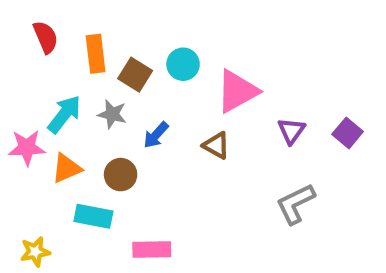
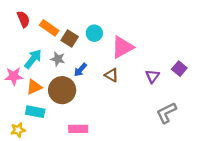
orange rectangle: (96, 54) -> (49, 28), turned -48
purple triangle: (291, 131) -> (152, 76), moved
brown circle: (121, 175) -> (62, 90), size x1.6
gray L-shape: (295, 204) -> (166, 113), moved
cyan rectangle: (93, 216) -> (35, 112), moved

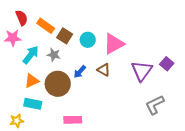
cyan circle: (94, 33) -> (88, 40), moved
blue arrow: (80, 70) -> (80, 72), moved
pink star: (14, 76) -> (13, 38), moved
purple triangle: (152, 76) -> (142, 71), size x1.6

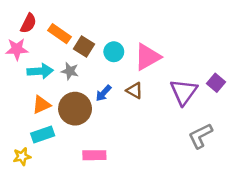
red semicircle: (22, 18) -> (28, 23), turned 49
cyan arrow: (31, 55) -> (40, 71), turned 48
cyan rectangle: (33, 104) -> (43, 135), turned -30

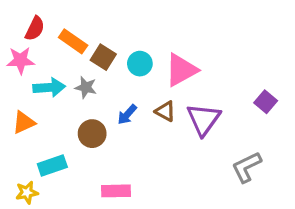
purple triangle: (184, 92) -> (204, 119), moved
orange triangle: (41, 105) -> (24, 122), moved
brown circle: (75, 109) -> (92, 134), size x0.7

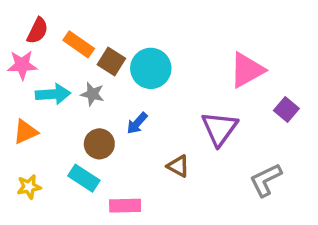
cyan circle: (140, 64) -> (151, 68), size x1.5
pink triangle: (181, 70) -> (247, 70), moved
brown triangle: (165, 111) -> (178, 166), moved
cyan rectangle: (52, 165) -> (84, 178), moved, turned 52
yellow star: (27, 192) -> (29, 187), moved

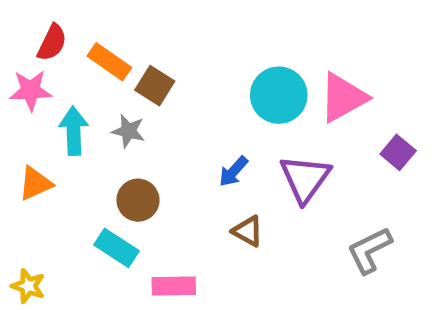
cyan circle: (151, 68) -> (279, 95), moved
cyan arrow: (53, 94) -> (74, 131), turned -88
blue arrow: (137, 123) -> (233, 171), moved
yellow star: (29, 187) -> (28, 286), moved, turned 30

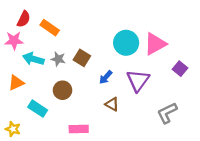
brown square: (155, 86) -> (82, 58), moved
cyan arrow: (74, 131) -> (33, 59), turned -72
cyan rectangle: (117, 248) -> (38, 109), moved

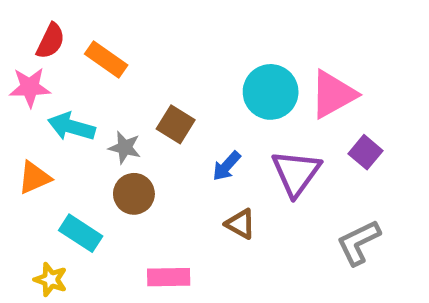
gray star: (58, 59) -> (125, 148), moved
purple square: (180, 69) -> (366, 152), moved
yellow star: (13, 129) -> (51, 280), moved

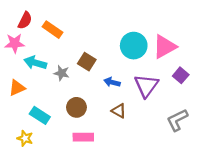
blue arrow: (227, 166) -> (112, 82), turned 63
brown circle: (134, 194) -> (76, 107), moved

